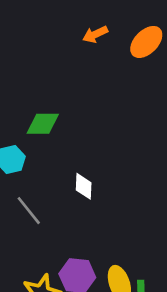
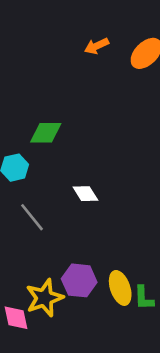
white diamond: (84, 186) -> (85, 194), turned -35

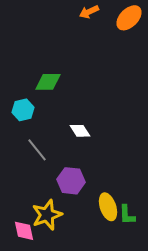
purple hexagon: (79, 280) -> (71, 181), moved

